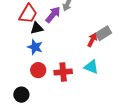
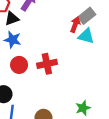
cyan triangle: (91, 67) -> (86, 36), moved

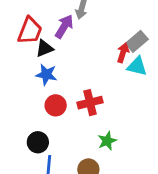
green star: (83, 108) -> (107, 141), moved

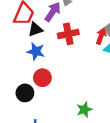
red cross: (90, 103) -> (68, 34), moved
black circle: (38, 142) -> (25, 93), moved

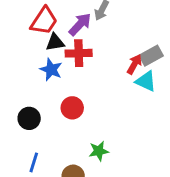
red cross: (68, 34) -> (79, 53), moved
red circle: (42, 78) -> (72, 108), moved

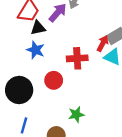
red cross: (79, 53) -> (77, 58), moved
black circle: (29, 118) -> (19, 90), size x1.5

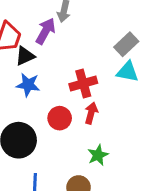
red arrow: (103, 43) -> (91, 113), moved

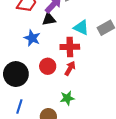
black triangle: (25, 56) -> (49, 19), moved
cyan triangle: (128, 72) -> (81, 28), moved

